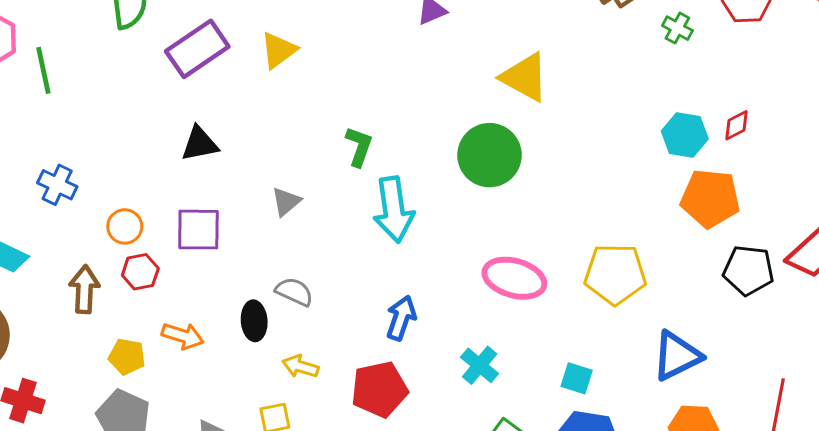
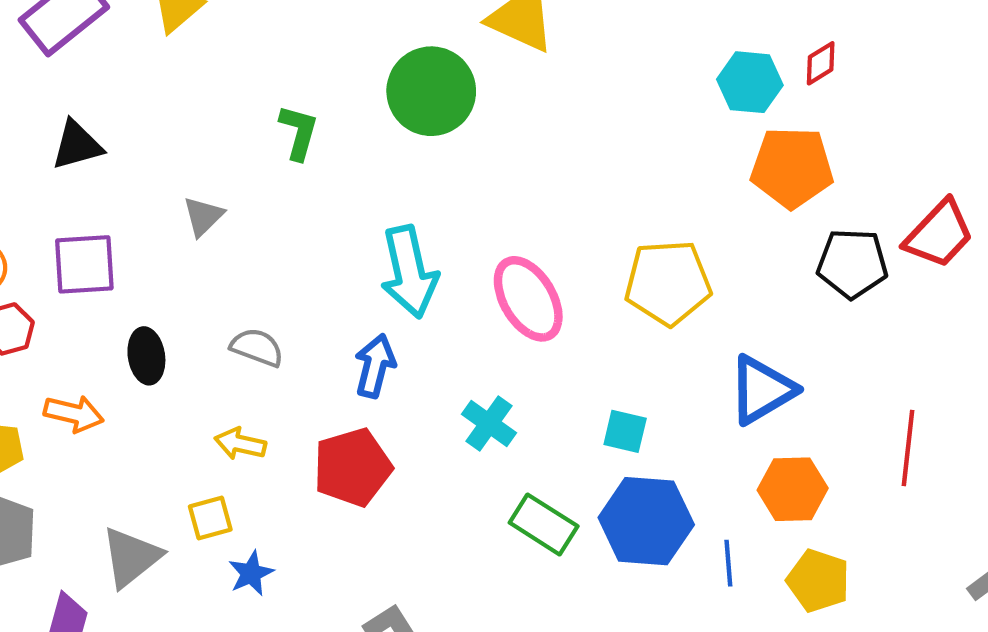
green circle: (489, 155) -> (431, 91), moved
cyan arrow: (394, 210) -> (409, 272), moved
pink ellipse: (514, 278) -> (528, 299), turned 48
gray semicircle: (294, 292) -> (257, 347), moved
black ellipse: (254, 321) -> (146, 356), moved

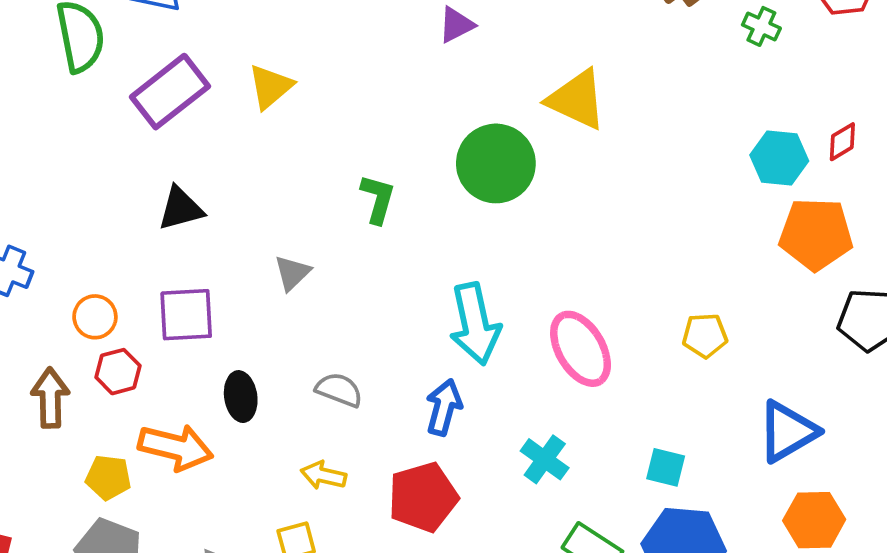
yellow pentagon: (668, 283) -> (705, 336), size x0.6
orange arrow: (74, 414) -> (176, 447), size x1.4

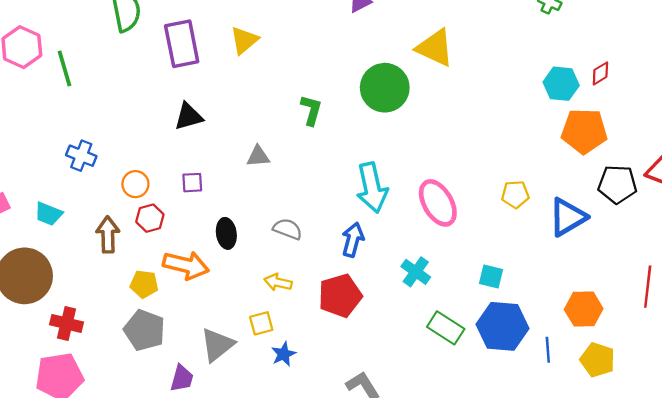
purple rectangle: (170, 92) -> (182, 44), turned -63
gray triangle: (292, 273) -> (258, 156), turned 40
purple square: (186, 315) -> (192, 183), size x0.6
blue triangle: (788, 431) -> (568, 217), moved

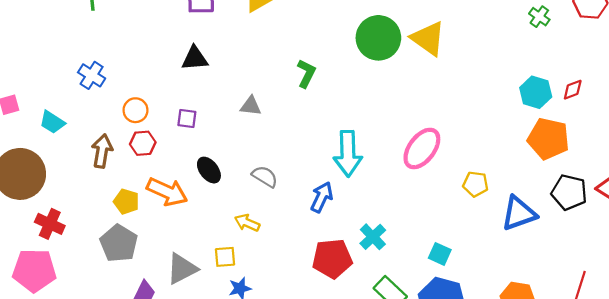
green circle: (385, 88) -> (378, 38), moved
pink ellipse: (438, 203) -> (422, 148), moved, turned 57
black ellipse: (226, 233) -> (209, 170), turned -40
red pentagon: (340, 296) -> (332, 259), moved

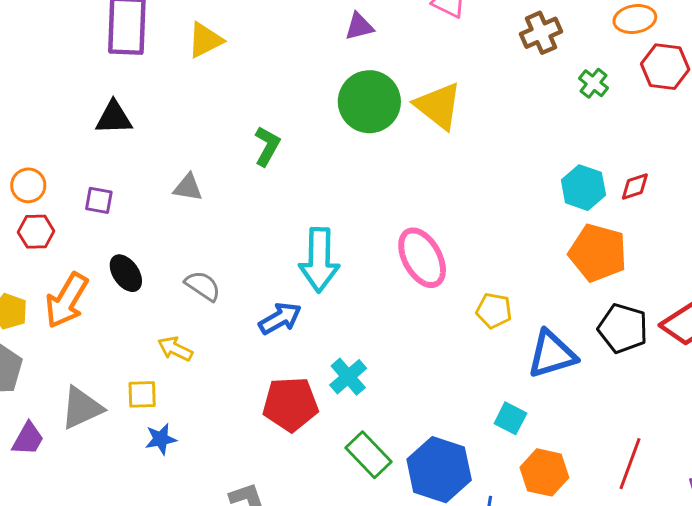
pink ellipse: (422, 148) -> (422, 258), turned -69
orange arrow: (167, 192) -> (67, 300), turned 93
blue arrow: (322, 197) -> (280, 318), turned 32
cyan square: (440, 254) -> (510, 418), moved

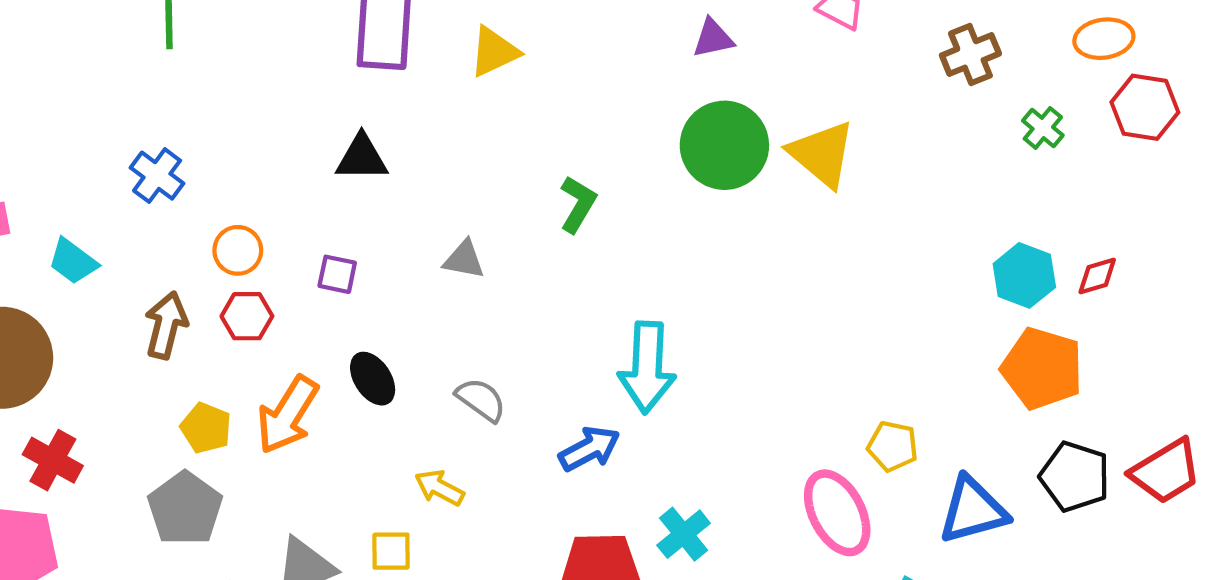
pink ellipse: (422, 258) -> (837, 513), moved

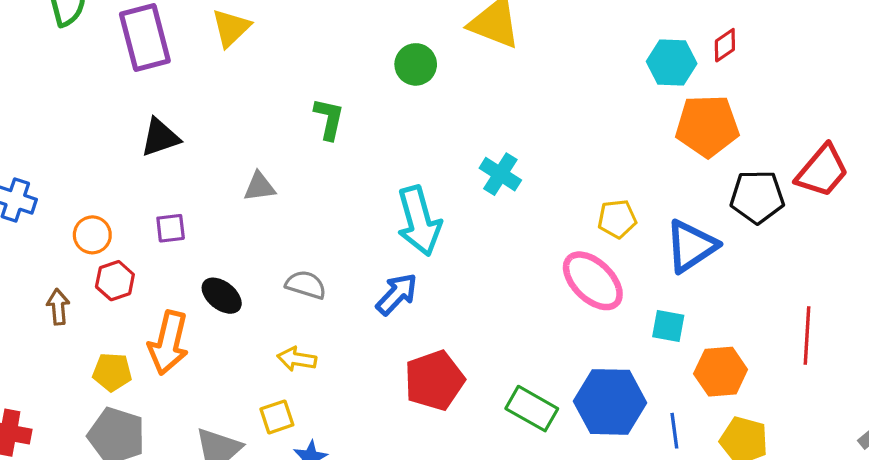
green circle: (724, 145) -> (416, 64), moved, size x0.6
brown arrow: (166, 325) -> (58, 307), size x0.7
cyan cross: (684, 534) -> (500, 174), moved

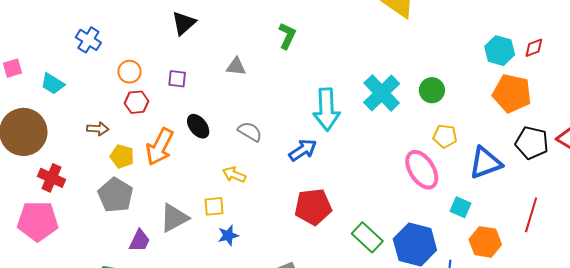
green circle: (416, 64) -> (432, 90), moved
black triangle: (160, 137) -> (184, 23), turned -36
cyan cross: (500, 174) -> (382, 93), size x1.5
brown arrow: (58, 307) -> (98, 129), moved, turned 85
red line: (807, 336) -> (531, 215), moved

